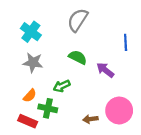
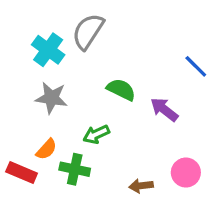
gray semicircle: (78, 20) -> (88, 31), moved
blue line: (126, 42) -> (196, 66), turned -42
pink circle: (119, 110) -> (186, 173), size x0.7
red rectangle: (28, 121) -> (22, 173), moved

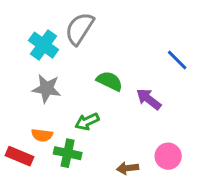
orange semicircle: (46, 149) -> (42, 135), turned 55

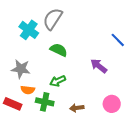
green semicircle: (110, 81) -> (59, 50), moved
gray star: (47, 89) -> (21, 69), moved
brown arrow: (128, 168) -> (77, 108), moved

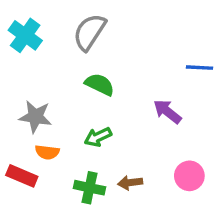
cyan cross: (29, 30) -> (25, 35), moved
blue line: (118, 40) -> (200, 68), turned -42
green cross: (45, 102) -> (90, 188), moved

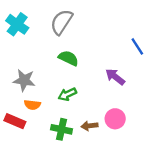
blue line: (200, 68) -> (137, 46), turned 54
pink circle: (189, 176) -> (115, 119), moved

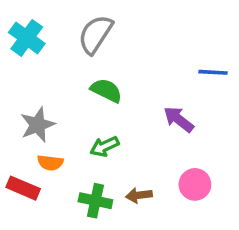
blue line: (137, 46) -> (213, 72), turned -54
gray star: (24, 80) -> (38, 125), turned -30
pink circle: (115, 119) -> (195, 184), moved

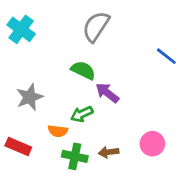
gray semicircle: (95, 34) -> (96, 27), moved
blue line: (213, 72) -> (166, 56), turned 35
purple arrow: (179, 119) -> (107, 93), moved
orange semicircle: (50, 163) -> (58, 131), moved

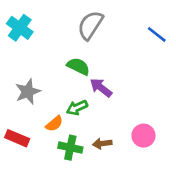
blue line: (166, 56) -> (157, 34), moved
orange semicircle: (58, 131) -> (54, 124), turned -48

